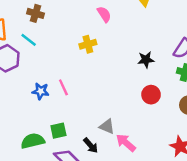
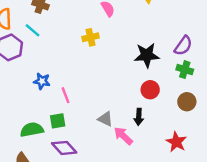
black star: (146, 60) -> (147, 55), size x1.5
pink line: (63, 87) -> (66, 95), moved
black arrow: (91, 145) -> (139, 117), moved, turned 42

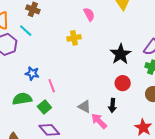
black star: (147, 55) -> (121, 54), turned -30
green square: (58, 121) -> (44, 107), turned -32
green semicircle: (32, 130) -> (22, 99), moved

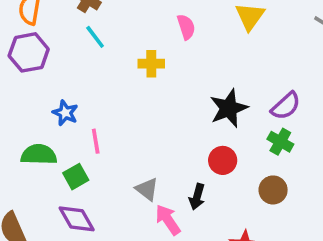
cyan line: (26, 31) -> (95, 37), moved

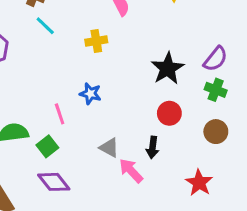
blue star: (65, 113) -> (90, 94), moved

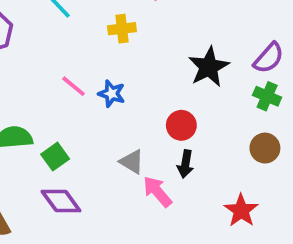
red circle: (169, 113) -> (181, 125), moved
pink line: (60, 114) -> (73, 86), moved, turned -35

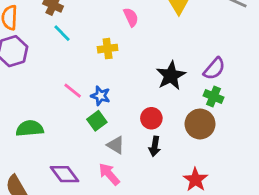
brown circle: (265, 148) -> (200, 124), moved, size x1.4
green square: (55, 157) -> (97, 121), moved
pink arrow: (157, 192) -> (109, 174), moved

